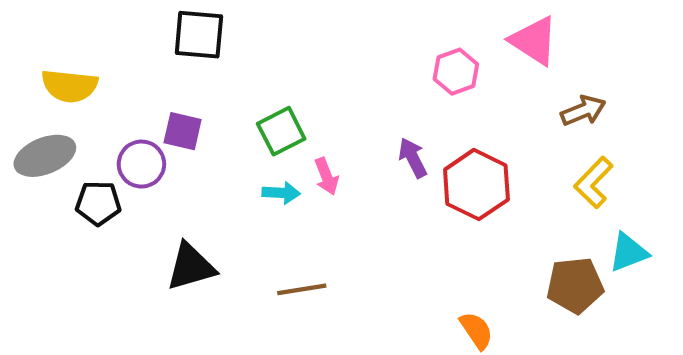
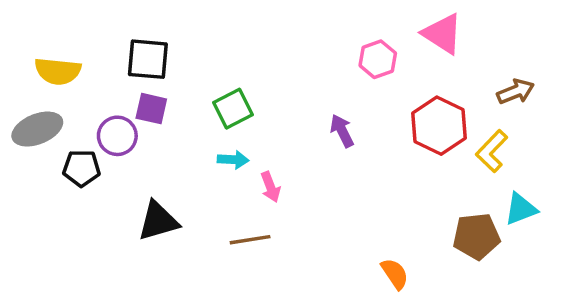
black square: (199, 35) -> (148, 59), moved
brown arrow: (583, 111) -> (516, 92), moved
pink arrow: (326, 176) -> (270, 187), moved
red hexagon: (476, 185) -> (439, 126), moved

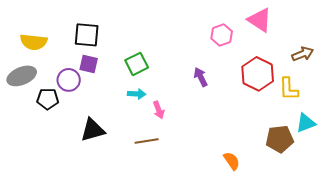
yellow L-shape: (492, 151) -> (289, 89), turned -45

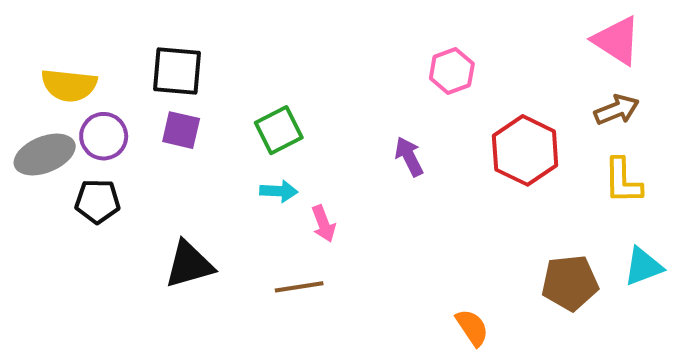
pink triangle: (260, 20) -> (617, 40), moved
purple circle: (69, 80) -> (104, 136), moved
yellow L-shape: (289, 89) -> (623, 181), moved
cyan triangle: (306, 123) -> (643, 266), moved

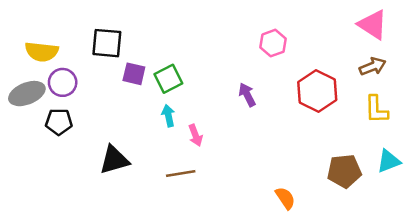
purple square: (181, 130) -> (134, 74), moved
cyan arrow: (279, 191) -> (168, 116), turned -105

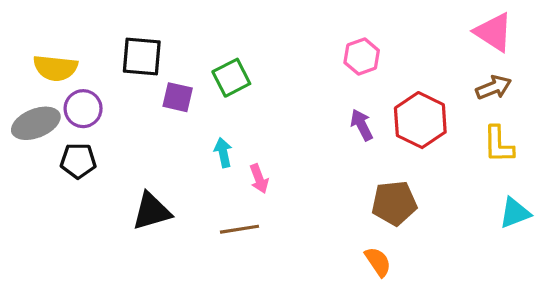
green square: (168, 79) -> (231, 78), moved
purple arrow: (247, 95) -> (362, 125), moved
brown pentagon: (344, 171) -> (394, 203), moved

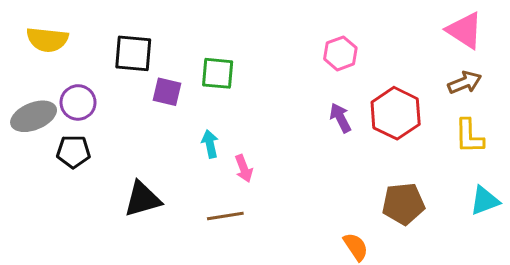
yellow semicircle: (55, 68) -> (47, 40), moved
green square: (231, 78) -> (218, 73), turned 32
brown pentagon: (394, 203) -> (403, 204), moved

